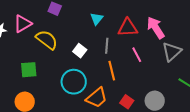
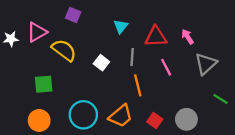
pink arrow: (156, 28) -> (188, 37), size x0.6
cyan circle: (74, 82) -> (83, 115), moved

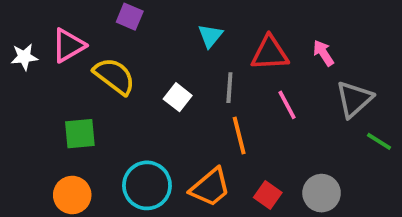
green line: (220, 99) -> (379, 141), moved

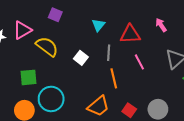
pink arrow: (323, 53) -> (161, 25), moved
cyan circle: (147, 185) -> (51, 99), moved

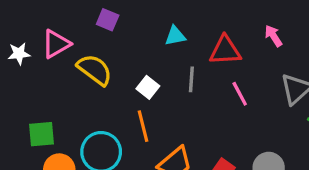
cyan triangle: (98, 25) -> (175, 36), turned 40
green square: (28, 77) -> (42, 134), moved
orange line: (114, 78) -> (143, 126), moved

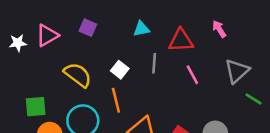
purple square: (108, 20) -> (88, 28), moved
yellow semicircle: (95, 70) -> (78, 75), moved

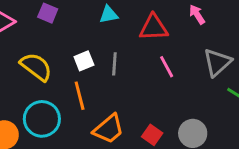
gray line: (154, 63) -> (114, 64), moved
white square: (120, 70) -> (84, 61), turned 30

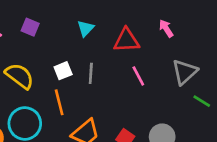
cyan triangle: (109, 14) -> (86, 28), turned -36

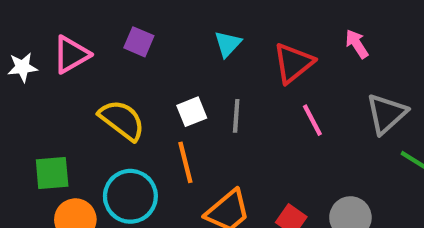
red triangle: (126, 40) -> (293, 63), turned -36

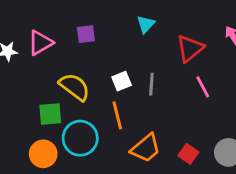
purple square: (139, 42) -> (86, 34), turned -30
cyan triangle: (228, 44) -> (146, 24), moved
green square: (52, 173) -> (50, 114), moved

